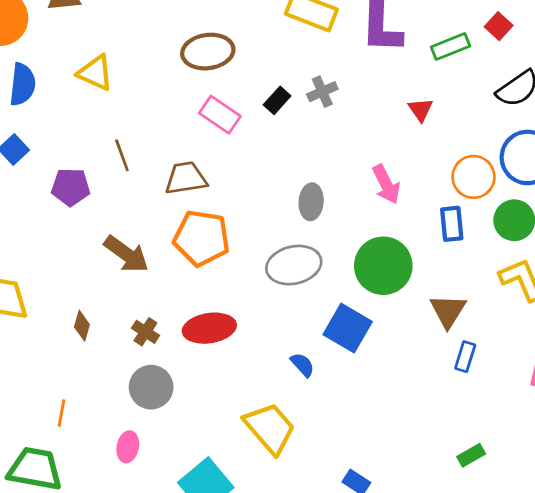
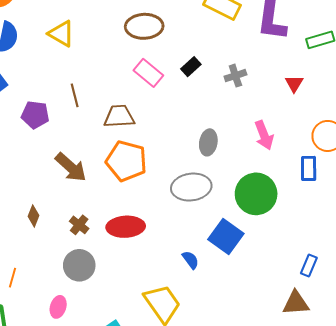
gray cross: (322, 92) -> (235, 76), moved
brown triangle: (448, 311) -> (296, 303), moved, turned 48

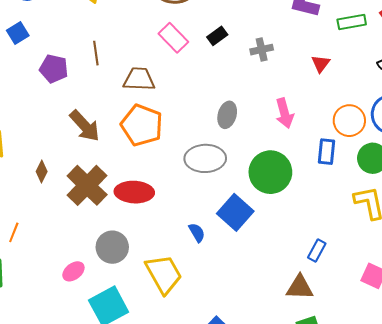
brown cross: (79, 225) -> (87, 185), size x2.0
gray circle: (79, 265) -> (112, 247), moved
pink ellipse: (58, 307) -> (73, 271), moved, turned 30

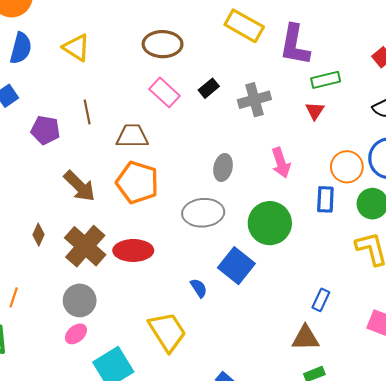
green rectangle: (352, 22) -> (326, 80), moved
gray cross: (262, 50) -> (254, 100), size x1.4
gray circle: (112, 247) -> (80, 300), moved

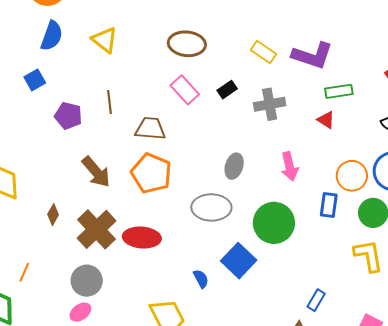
yellow rectangle: (244, 26) -> (263, 52), moved, size x0.7
purple L-shape: (295, 45) -> (312, 55), turned -87
red triangle: (315, 111) -> (326, 120), turned -36

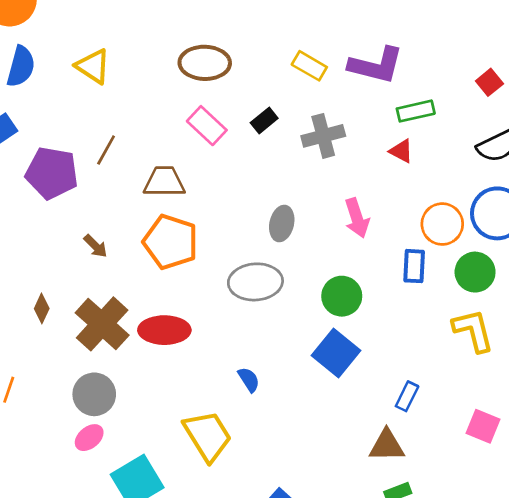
brown line: (109, 102) -> (106, 150), turned 40
purple pentagon: (68, 116) -> (52, 173), size x1.4
brown arrow: (96, 172) -> (95, 246), size x0.6
green circle: (274, 223) -> (342, 296), size x0.7
blue square: (239, 261) -> (336, 353), moved

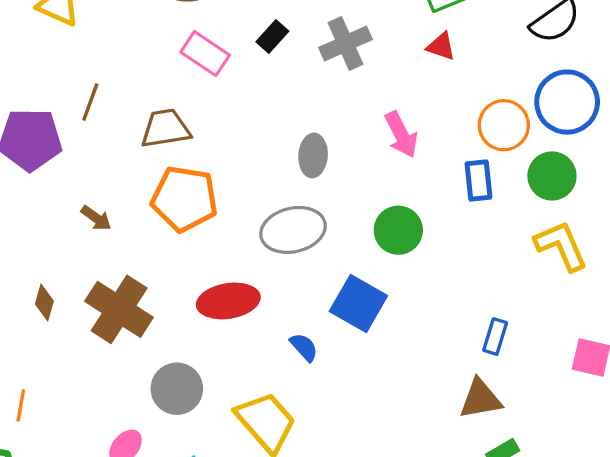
red ellipse: (164, 330) -> (228, 301), moved
blue square: (336, 353) -> (358, 304), moved
gray circle: (94, 394) -> (177, 389), moved

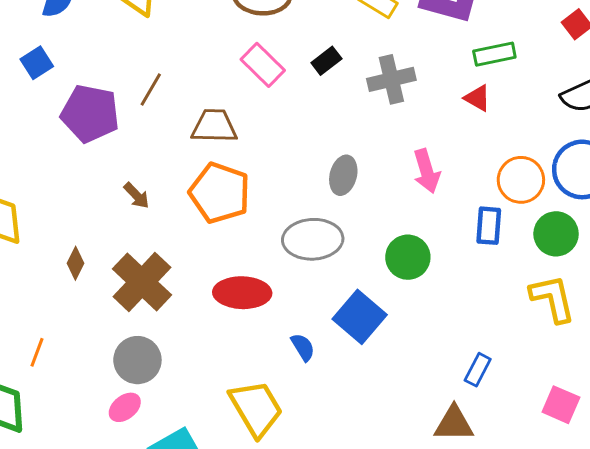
gray circle: (177, 389) -> (137, 360), moved

